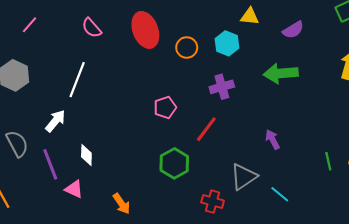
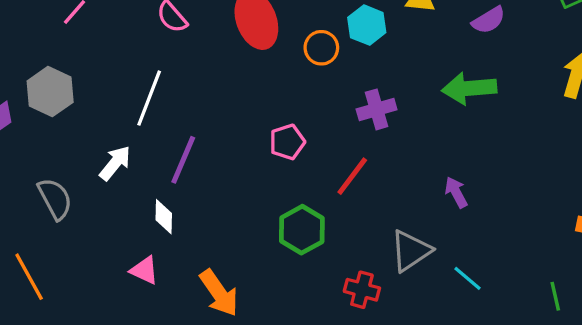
cyan hexagon: (227, 43) -> (367, 25), moved
green line: (328, 161) -> (555, 296), moved
purple line: (50, 164) -> (183, 160), moved, turned 44
orange arrow: (122, 204) -> (219, 293), size x1.4

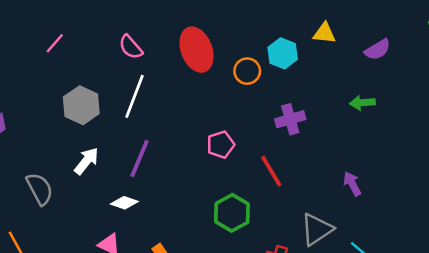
green arrow: (469, 88) -> (362, 103), size x0.6
gray hexagon: (50, 92) -> (81, 105), moved
white line: (149, 98) -> (135, 96), moved
red line: (352, 176) -> (271, 171), turned -68
white diamond: (164, 217) -> (124, 203), turned -72

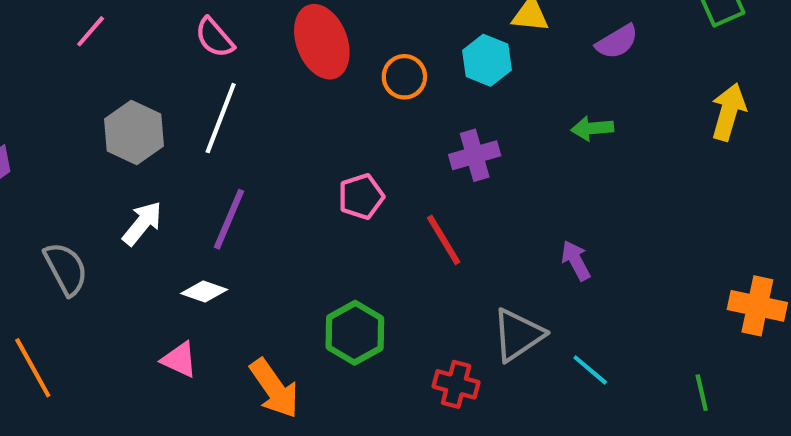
cyan hexagon: (283, 53) -> (487, 60), moved
green hexagon: (232, 213) -> (355, 333), moved

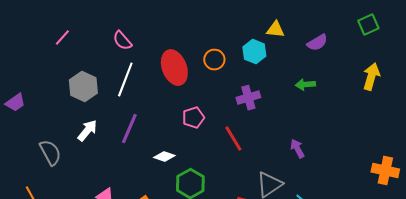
red ellipse: (322, 42) -> (174, 68), moved
white diamond: (204, 291) -> (164, 157), moved

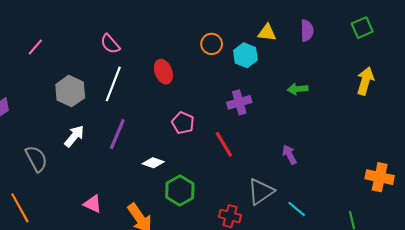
pink line: (62, 38) -> (35, 47), moved
purple semicircle: (317, 43) -> (307, 31), moved, turned -60
orange circle: (214, 60) -> (212, 44), moved
red ellipse: (174, 68) -> (163, 72), size x0.7
pink pentagon: (193, 118) -> (183, 123), turned -30

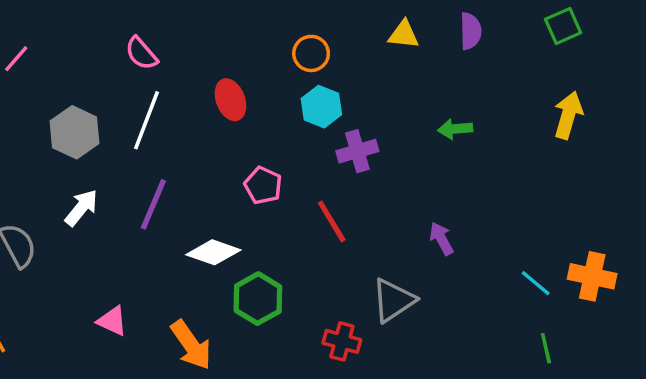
cyan hexagon: (245, 55) -> (321, 107), moved
white diamond: (153, 163) -> (213, 252), size x1.4
cyan line: (297, 209) -> (536, 283), moved

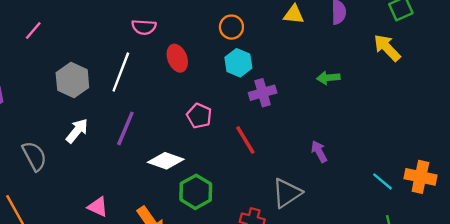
pink semicircle: (141, 53) -> (144, 27), moved, turned -45
yellow arrow: (568, 115) -> (387, 48), moved, turned -60

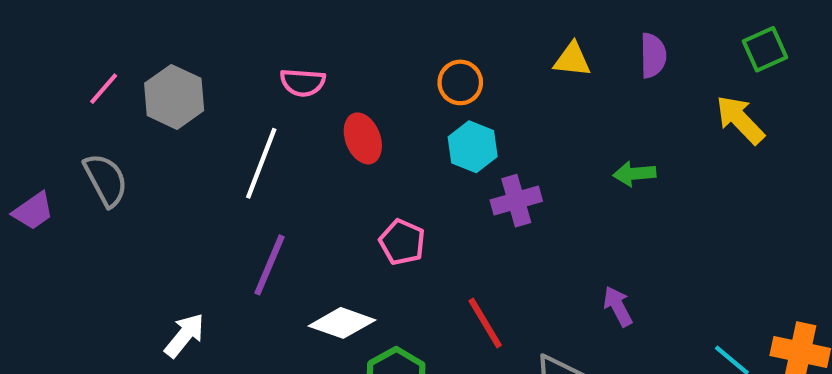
gray hexagon: (72, 80) -> (174, 97), moved
white arrow: (77, 131) -> (185, 335), moved
red line: (245, 140) -> (485, 323), moved
gray semicircle: (34, 156) -> (106, 180), moved

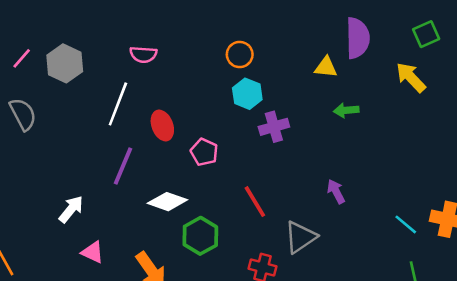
purple semicircle: (653, 55) -> (358, 38), size x1.5
yellow triangle: (572, 60) -> (326, 67), moved
red ellipse: (363, 138) -> (162, 126), moved

